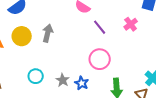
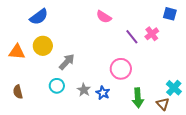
purple line: (100, 27) -> (132, 37), moved
gray arrow: (48, 33) -> (67, 62), moved, turned 30

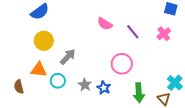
pink semicircle: (104, 17) -> (105, 24), moved
pink cross: (152, 34) -> (164, 34), moved
orange triangle: (17, 52) -> (39, 70), moved

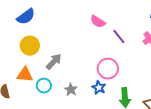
pink semicircle: (105, 24) -> (98, 22), moved
blue star: (104, 88) -> (99, 88), moved

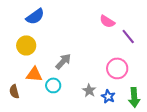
yellow circle: (30, 46) -> (26, 45), moved
blue star: (99, 88) -> (108, 96), moved
gray star: (71, 90) -> (89, 90), moved

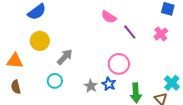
yellow circle: (26, 45) -> (40, 41), moved
orange triangle: (34, 74) -> (15, 61), moved
blue star: (108, 96) -> (109, 84), moved

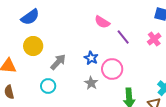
blue star: (109, 84) -> (91, 58), moved
gray star: (91, 86) -> (91, 83), moved

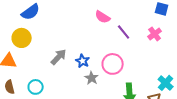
yellow circle: (33, 46) -> (22, 38), moved
blue star: (91, 58) -> (83, 61), moved
cyan circle: (48, 86) -> (36, 87), moved

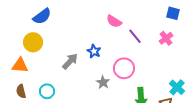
blue star: (83, 61) -> (94, 51), moved

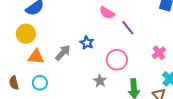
pink cross: (166, 38) -> (159, 53), moved
orange triangle: (20, 65) -> (36, 57), moved
gray star: (103, 82) -> (100, 81), moved

